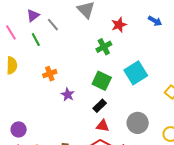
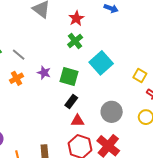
gray line: (53, 25) -> (19, 55), moved
green cross: (104, 47) -> (75, 41), moved
purple star: (68, 95) -> (44, 73), moved

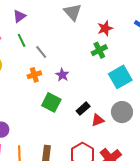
green square: (69, 76) -> (51, 102), moved
gray circle: (112, 112) -> (122, 112), moved
red triangle: (78, 121) -> (98, 120), moved, turned -32

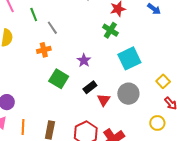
green cross: (99, 50) -> (110, 30), turned -35
purple star: (62, 75) -> (84, 60), moved
red triangle: (98, 120) -> (104, 100), turned -40

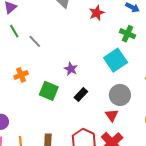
green cross: (110, 30) -> (127, 34), moved
orange cross: (44, 50) -> (21, 75), moved
red triangle: (104, 100) -> (112, 115), moved

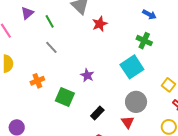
red star: (97, 13) -> (100, 24), moved
green line: (14, 31) -> (50, 21), moved
black rectangle: (81, 95) -> (97, 113), moved

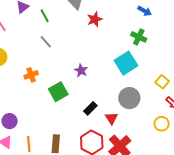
green square: (65, 97) -> (58, 92), turned 36
red triangle: (128, 122) -> (112, 118), moved

